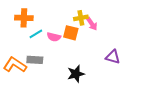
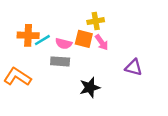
orange cross: (24, 18) -> (28, 35), moved
pink arrow: (92, 24) -> (102, 42), moved
gray rectangle: (35, 60) -> (60, 61), moved

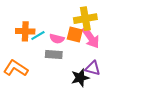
yellow cross: (96, 21) -> (85, 19), size x1.5
pink arrow: (102, 42) -> (91, 38), size x1.5
purple triangle: (134, 67) -> (93, 68), moved

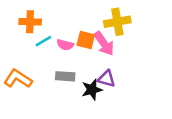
yellow cross: (85, 19) -> (117, 22), moved
orange cross: (25, 31) -> (30, 22), moved
gray rectangle: (54, 55) -> (65, 76), moved

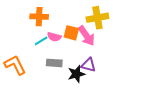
orange cross: (30, 22) -> (39, 17), moved
cyan line: (43, 41) -> (41, 41), moved
orange L-shape: (18, 79) -> (15, 65), turned 30

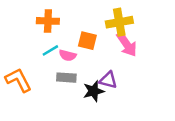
pink arrow: (86, 36) -> (127, 44), moved
pink semicircle: (54, 37) -> (68, 55), moved

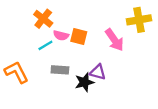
orange cross: (48, 21) -> (43, 19), turned 36
yellow cross: (119, 22) -> (139, 20), moved
pink semicircle: (68, 55) -> (61, 35), moved

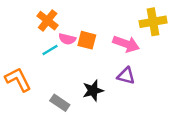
pink arrow: (114, 40) -> (126, 44), turned -35
gray rectangle: (60, 70) -> (60, 103), moved, turned 30
purple triangle: (98, 72) -> (126, 76), moved

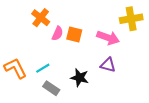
pink semicircle: (67, 39) -> (58, 33), turned -80
cyan line: (50, 50) -> (43, 68), moved
black star: (93, 90) -> (80, 78), turned 30

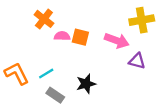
pink semicircle: (58, 33) -> (62, 36), turned -112
purple triangle: (108, 65) -> (137, 61), moved
black star: (80, 78) -> (86, 84), turned -30

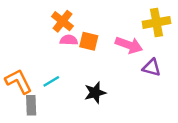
orange cross: (44, 19) -> (62, 21), moved
gray rectangle: (55, 95) -> (31, 105), moved, turned 54

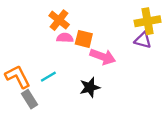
pink arrow: (129, 45) -> (103, 57), moved
purple triangle: (151, 68) -> (143, 40), moved
gray rectangle: (31, 105) -> (30, 99), turned -30

